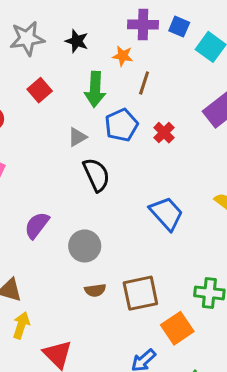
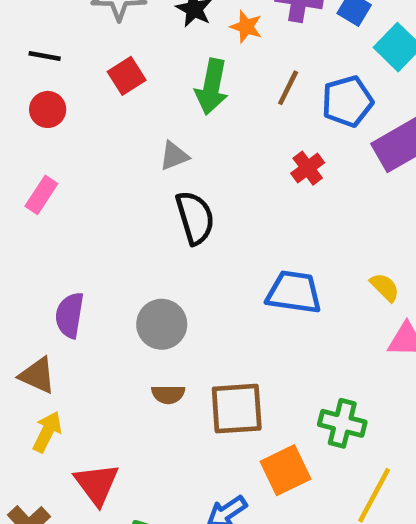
orange star: (123, 56) -> (246, 27), moved
blue pentagon: (121, 125) -> (347, 101), moved
blue trapezoid: (166, 213) -> (294, 292), turned -48
purple semicircle: (37, 225) -> (70, 315), moved, turned -36

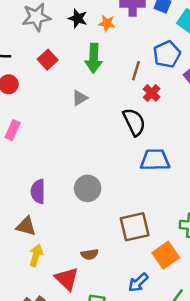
brown line: (288, 88) -> (136, 71), moved
black semicircle: (195, 218) -> (134, 122), moved
brown semicircle: (168, 394) -> (90, 254), moved

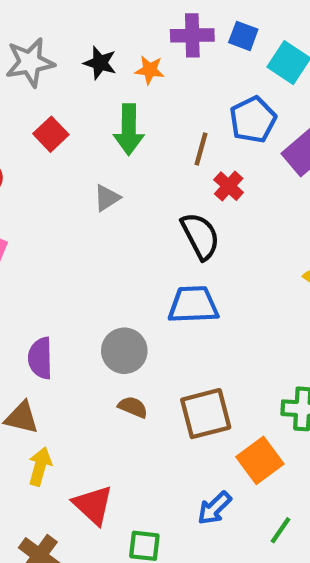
blue trapezoid: (155, 160) -> (193, 305), moved
brown semicircle: (90, 254) -> (133, 407), moved, turned -147

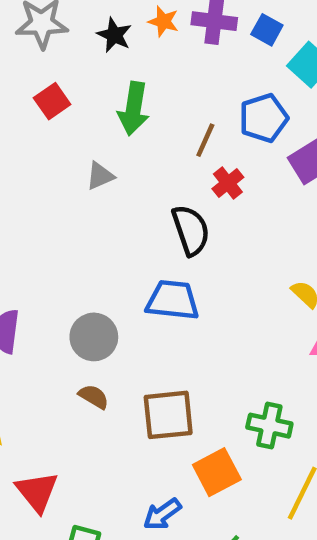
orange star: (150, 70) -> (163, 21), moved

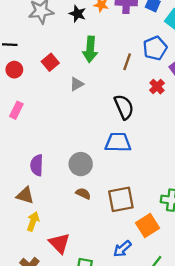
red square: (52, 101) -> (50, 62), moved
red cross: (228, 183) -> (157, 87), moved

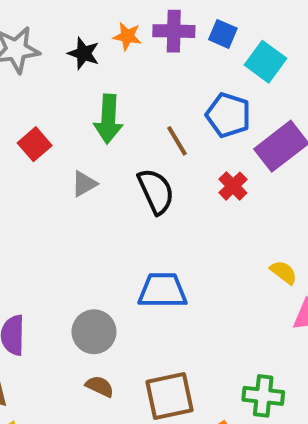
blue pentagon: (155, 48) -> (228, 115), turned -30
brown line: (127, 62) -> (177, 141), turned -49
black semicircle: (124, 107) -> (156, 191), moved

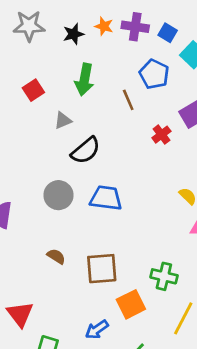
black star: (84, 53) -> (73, 34), turned 30
blue pentagon: (228, 115) -> (154, 74), moved
black semicircle: (156, 191) -> (86, 150), moved, turned 68
gray circle: (94, 332) -> (58, 195), moved

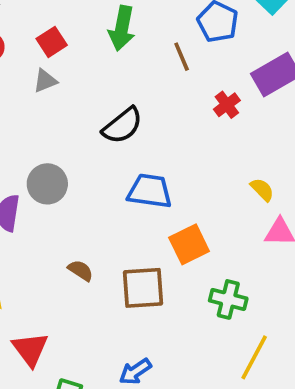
gray triangle: (63, 121) -> (45, 81), moved
gray circle: (58, 195) -> (47, 184), moved
orange square: (131, 304) -> (189, 244), moved

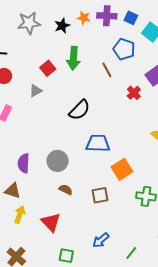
red square: (52, 42) -> (48, 68), moved
gray circle: (47, 184) -> (58, 161), moved
brown square: (143, 288) -> (100, 195), size x0.7
red triangle: (30, 349) -> (51, 222), moved

